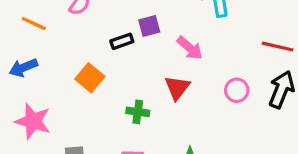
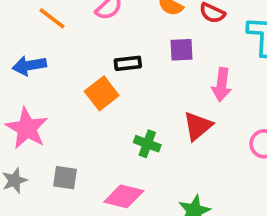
black rectangle: (122, 41) -> (128, 63), moved
pink arrow: (190, 48) -> (222, 85), turned 44

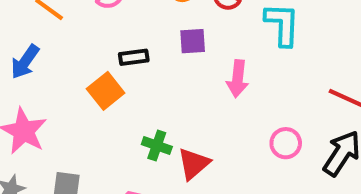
blue arrow: (29, 66) -> (25, 62), turned -44
red triangle: (198, 126) -> (194, 164), moved

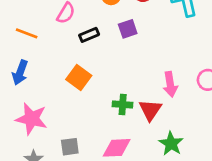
black rectangle: (134, 57) -> (89, 35), moved
pink arrow: (238, 79) -> (170, 84), moved

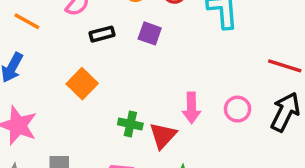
purple square: (128, 29) -> (150, 33), turned 30

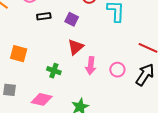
orange square: (82, 84) -> (19, 54), moved, turned -36
red triangle: (163, 136) -> (76, 47), moved

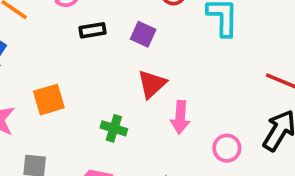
orange square: (19, 54) -> (49, 100), turned -30
pink circle: (117, 70) -> (227, 148), moved

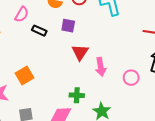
black rectangle: (93, 30) -> (39, 31), turned 48
green cross: (114, 128) -> (77, 95), moved

